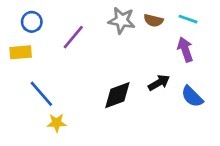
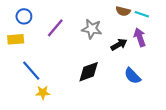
gray star: (122, 20) -> (92, 29), moved
brown semicircle: (153, 20) -> (123, 11), moved
black arrow: (159, 83) -> (119, 45), moved
blue semicircle: (192, 97) -> (132, 76), moved

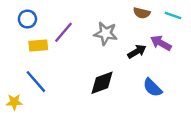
cyan line: (142, 14) -> (173, 15), moved
purple arrow: (140, 37) -> (161, 43), turned -42
yellow rectangle: (16, 39) -> (38, 45), moved
yellow star: (43, 93) -> (14, 102), moved

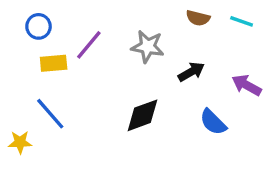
purple arrow: (161, 43) -> (247, 85), moved

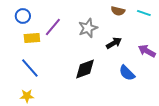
gray star: (148, 47) -> (88, 28), turned -30
yellow star: (20, 142) -> (27, 96), moved

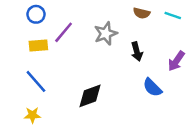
blue circle: (23, 16) -> (36, 14), moved
black arrow: (114, 43) -> (137, 52), turned 105
purple arrow: (147, 51) -> (176, 61), turned -84
black diamond: (85, 69) -> (90, 96), moved

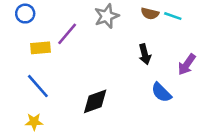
blue circle: (36, 14) -> (25, 14), moved
cyan line: (173, 16) -> (173, 16), moved
gray star: (106, 34) -> (107, 16), moved

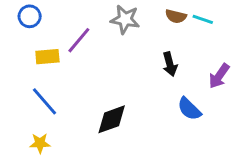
gray star: (107, 16) -> (125, 19), turned 30

